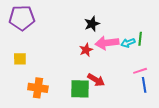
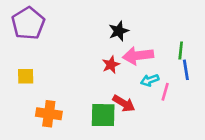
purple pentagon: (22, 18) -> (28, 23), turned -30
cyan arrow: (128, 43) -> (150, 80), moved
pink line: (140, 71) -> (165, 92), moved, turned -56
blue line: (144, 85) -> (186, 70), moved

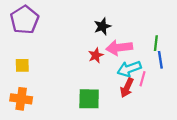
cyan arrow: (150, 80) -> (129, 69), size x1.5
red arrow: (124, 103) -> (127, 88), moved, turned 84
orange cross: (49, 114) -> (21, 99), moved

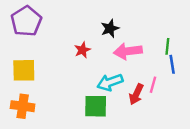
red star: (96, 55) -> (82, 50), moved
yellow square: (22, 65) -> (24, 70), size x1.5
cyan arrow: (129, 69) -> (110, 82), moved

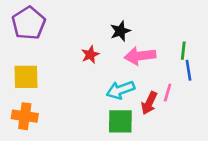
green square: (96, 106) -> (120, 121), moved

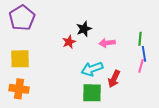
black star: (120, 31) -> (84, 29), moved
pink arrow: (140, 56) -> (107, 43), size x0.7
pink line: (168, 93) -> (141, 66), moved

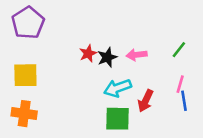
black star: (84, 29) -> (107, 57), moved
green line: (140, 39) -> (179, 50), turned 32
blue line: (144, 54) -> (184, 101), moved

